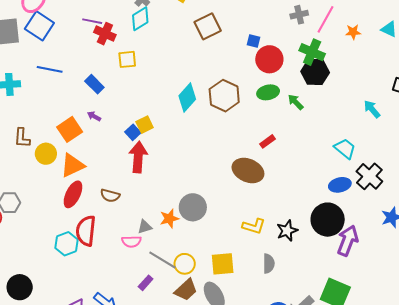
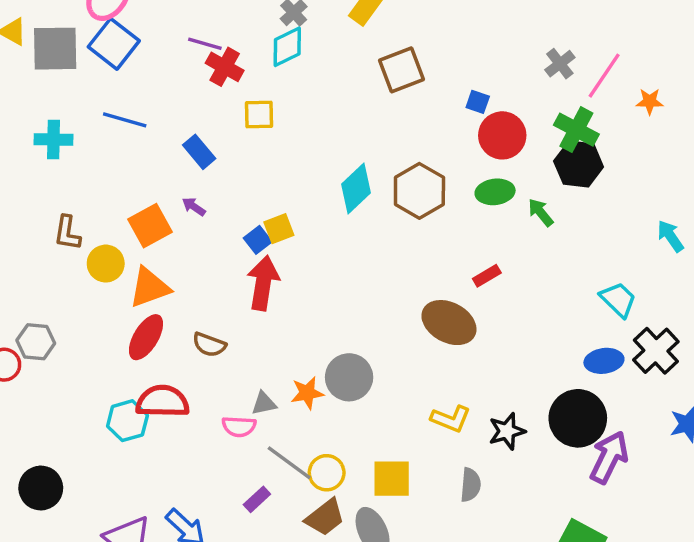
gray cross: (299, 15) -> (560, 64), turned -30
red semicircle: (86, 231) -> (163, 401), turned 80

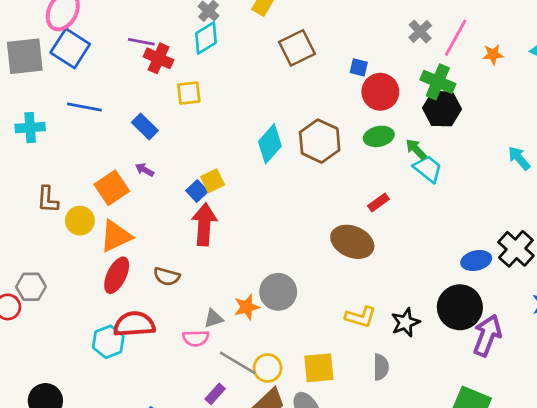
cyan trapezoid: (618, 300) -> (428, 169), moved

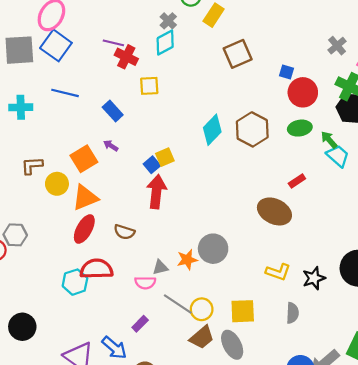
brown L-shape: (48, 199) -> (32, 166), turned 80
purple rectangle: (215, 394) -> (140, 324), moved

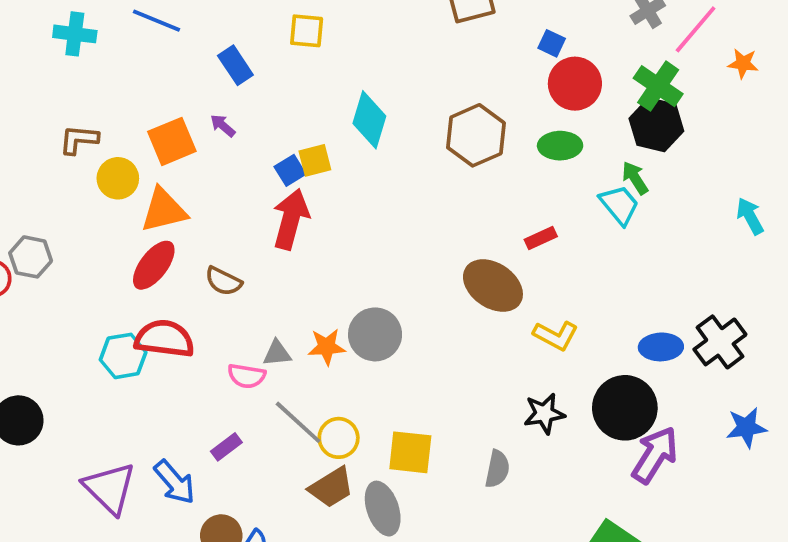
cyan diamond: (212, 130) -> (369, 120), moved, turned -36
green arrow: (329, 140) -> (635, 178), moved
yellow L-shape: (278, 272) -> (556, 335), moved

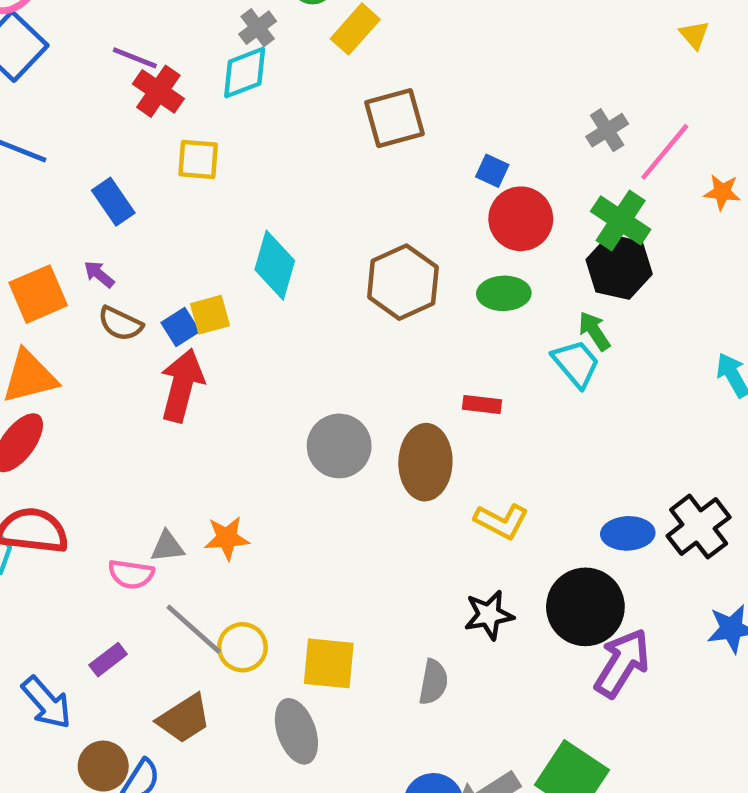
red rectangle: (541, 238) -> (482, 405), turned 32
brown semicircle: (223, 281) -> (120, 324), moved
brown ellipse: (493, 286) -> (425, 462), turned 58
gray circle: (375, 334) -> (339, 446), moved
brown trapezoid: (331, 487) -> (184, 719), moved

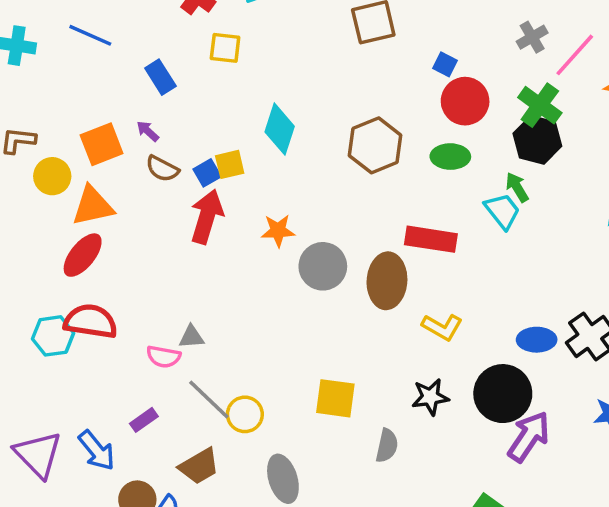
red rectangle: (482, 405) -> (431, 239), size x1.8
orange star: (227, 538) -> (278, 231), moved
yellow square: (329, 663) -> (335, 398), moved

